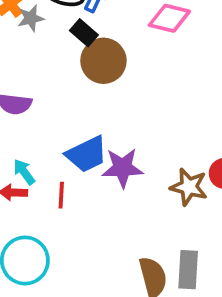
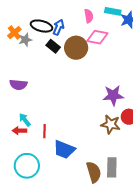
brown circle: (103, 61) -> (76, 48), moved
blue trapezoid: (87, 154) -> (64, 149), moved, turned 50
purple star: (123, 168) -> (113, 95), moved

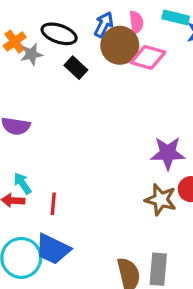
blue arrow: (58, 27) -> (104, 25), moved
brown circle: (76, 48) -> (120, 45), moved
blue trapezoid: (64, 149) -> (53, 249), moved

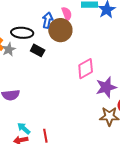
pink diamond: (148, 57) -> (86, 69), moved, turned -30

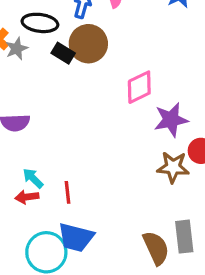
brown circle: (60, 30) -> (88, 44), moved

